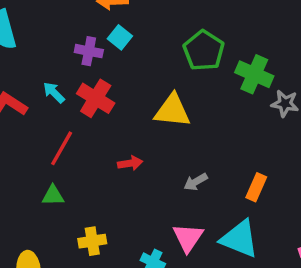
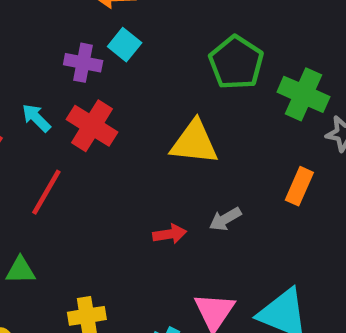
red arrow: (130, 163) -> (170, 234), moved
gray arrow: (196, 182) -> (225, 219), moved
orange rectangle: (256, 187) -> (299, 186), moved
green triangle: (53, 196) -> (20, 270), moved

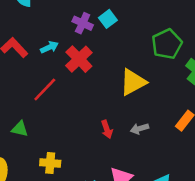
cyan arrow: (36, 118) -> (49, 47), turned 96
yellow triangle: (194, 142) -> (133, 82), turned -48
red arrow: (170, 234) -> (107, 129), turned 66

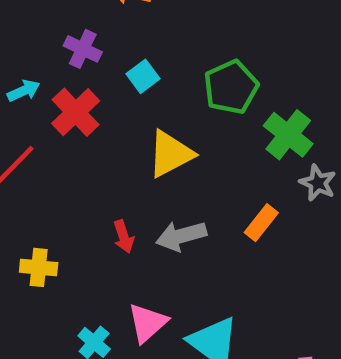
cyan square: (108, 19) -> (143, 76), moved
gray arrow: (139, 129) -> (181, 236), size x1.5
yellow cross: (50, 163) -> (39, 267), moved

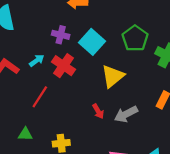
cyan square: (143, 76) -> (92, 42), size x1.6
red arrow: (124, 237) -> (98, 111), moved

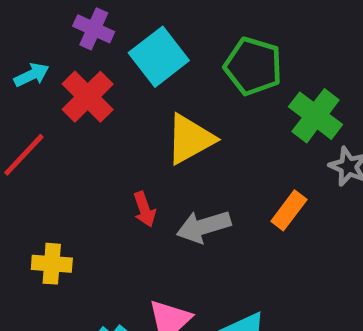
green pentagon: (135, 38) -> (253, 66), turned -30

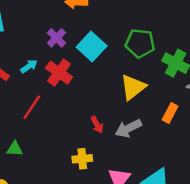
purple cross: (94, 29) -> (56, 38), turned 30
yellow triangle: (190, 139) -> (133, 87), moved
yellow cross: (52, 264) -> (82, 159), moved

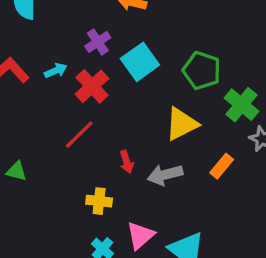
red line: (32, 107) -> (79, 135), moved

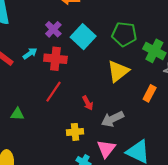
red cross: (92, 86) -> (55, 59), turned -30
green triangle: (16, 171) -> (17, 114), moved
gray arrow: (165, 175) -> (113, 119), moved

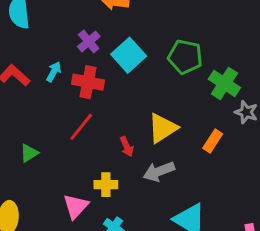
cyan arrow: (30, 53) -> (54, 72), turned -32
yellow triangle: (118, 71) -> (163, 128), moved
green triangle: (17, 114) -> (29, 153), turned -40
pink triangle: (106, 149) -> (76, 206), moved

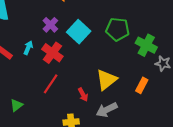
red cross: (88, 82) -> (52, 53), turned 30

